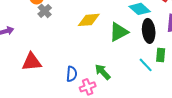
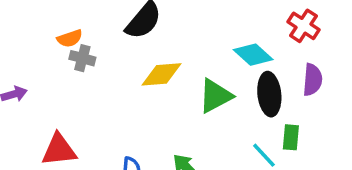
gray cross: (45, 11) -> (82, 58), turned -32

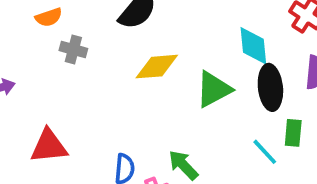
orange semicircle: (70, 38) -> (49, 17), moved
cyan diamond: (253, 55) -> (253, 46), turned 42

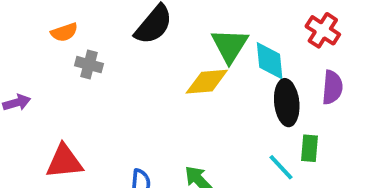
yellow diamond: (157, 67) -> (207, 82), moved
green triangle: (214, 89) -> (230, 46), moved, turned -30

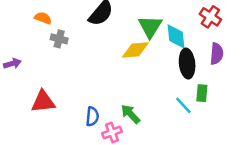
orange semicircle: (64, 32) -> (43, 18), turned -140

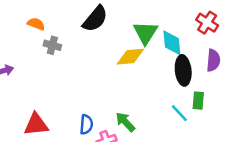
red triangle: (43, 102) -> (36, 124), moved

